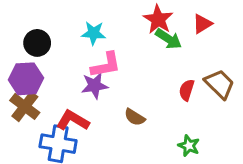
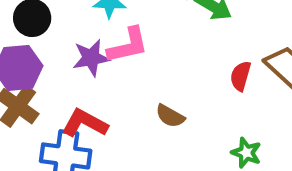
purple star: (95, 86) -> (91, 58), moved

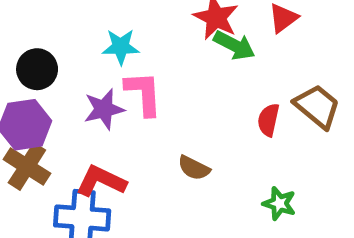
pink L-shape: (128, 45) -> (143, 93), turned -78

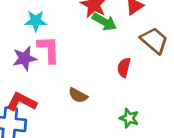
brown trapezoid: (317, 106) -> (154, 40), moved

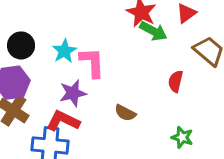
cyan star: (36, 21) -> (64, 51), moved, turned -30
purple star: (25, 58) -> (73, 93), moved

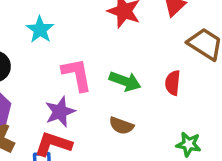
green arrow: (153, 31) -> (125, 81), moved
cyan star: (64, 51) -> (40, 30), moved

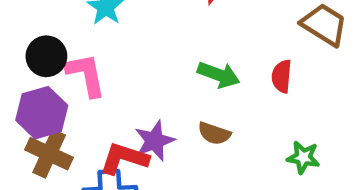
pink L-shape: (77, 75) -> (86, 75), moved
purple star: (60, 112) -> (155, 141), moved

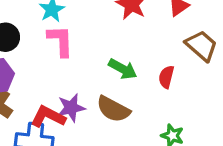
pink L-shape: (86, 75) -> (60, 41), moved
brown semicircle: (214, 133) -> (113, 109), size x1.5

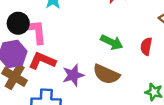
pink L-shape: (60, 41) -> (36, 32), moved
red L-shape: (48, 117) -> (42, 61), moved

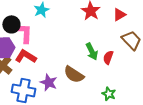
green arrow: (112, 42) -> (92, 51), moved, turned 30
purple star: (73, 75) -> (49, 82), moved, turned 30

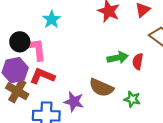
green arrow: (92, 51) -> (118, 58), turned -66
green star: (109, 94) -> (132, 99), moved

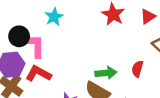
green arrow: (118, 58) -> (106, 73), moved

